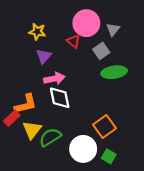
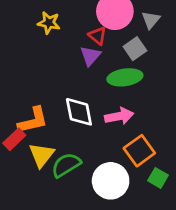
purple triangle: (44, 56) -> (90, 56), moved
green ellipse: (114, 72) -> (125, 77), moved
pink arrow: (54, 79) -> (119, 116), moved
green square: (109, 156) -> (158, 178), moved

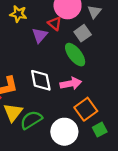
purple triangle: (90, 56) -> (40, 35), moved
green ellipse: (125, 77) -> (75, 55), turned 60
green square: (158, 178) -> (100, 130), turned 32

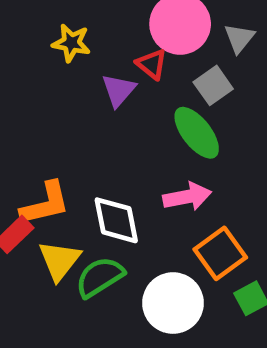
white diamond: (41, 80) -> (116, 220), moved

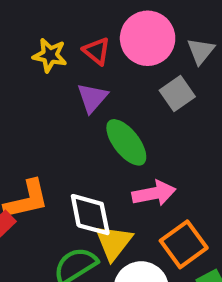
red triangle: (152, 64) -> (97, 51), moved
green ellipse: (197, 133) -> (126, 142), moved
yellow triangle: (59, 260) -> (114, 242), moved

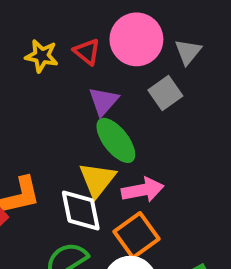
purple triangle: (92, 98) -> (103, 101), moved
yellow triangle: (114, 242) -> (97, 180), moved
orange square: (184, 244) -> (136, 235), moved

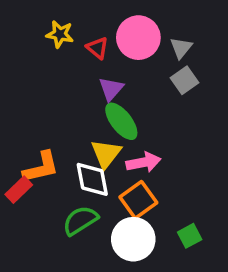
yellow star: (42, 56) -> (60, 34), moved
gray square: (165, 93) -> (185, 80), moved

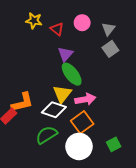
pink circle: (138, 38) -> (82, 23), size x0.6
white diamond: (92, 179) -> (54, 110), turned -60

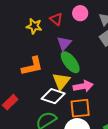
yellow star: (34, 21) -> (34, 26), moved
orange L-shape: (22, 102) -> (32, 66), moved
orange square: (82, 122) -> (80, 108), turned 30

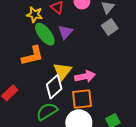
green ellipse: (70, 62) -> (45, 34), moved
white diamond: (53, 96) -> (54, 87), turned -60

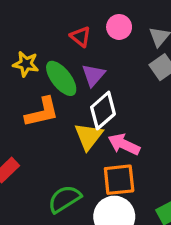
yellow star: (35, 15) -> (26, 64), moved
pink arrow: (85, 76) -> (124, 144), turned -144
white diamond: (54, 87) -> (103, 111), moved

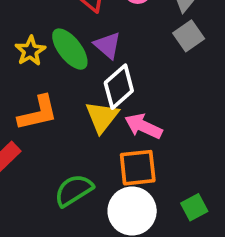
yellow star: (26, 64) -> (30, 51), moved, turned 30
purple triangle: (93, 75) -> (108, 45), turned -30
orange L-shape: (42, 112) -> (38, 113), moved

